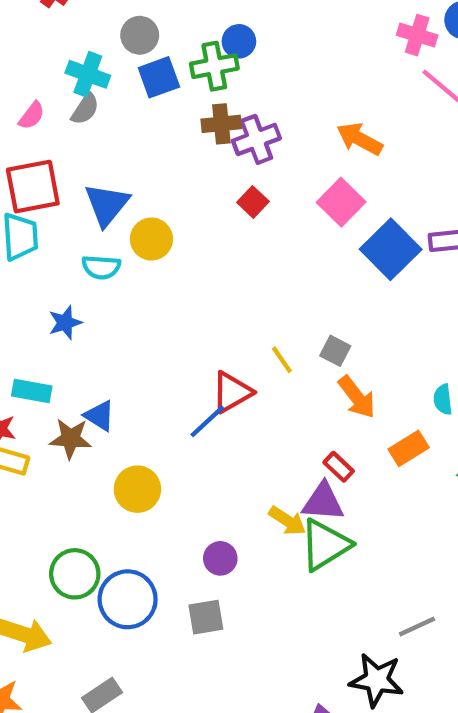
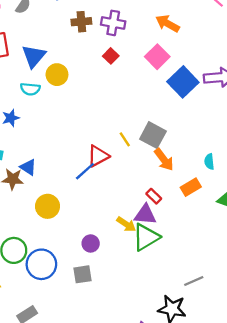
brown cross: (221, 124) -> (81, 22), moved
purple cross: (256, 139) -> (113, 23), turned 30
gray square: (335, 351) -> (153, 135), size x1.6

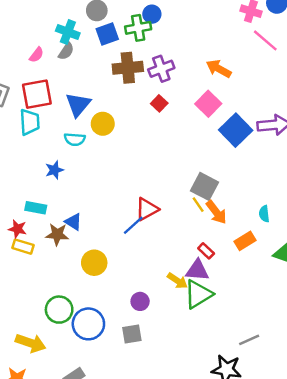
brown cross: (81, 22) -> (128, 68), size x1.4
purple cross: (113, 23) -> (161, 69), turned -30
yellow line: (125, 139) -> (198, 205), moved

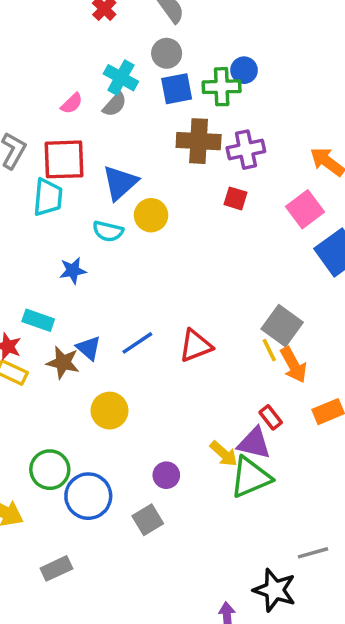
red square: (159, 103) -> (235, 198), turned -35
blue line: (133, 225) -> (137, 343), moved
gray square: (132, 334) -> (148, 520), turned -30

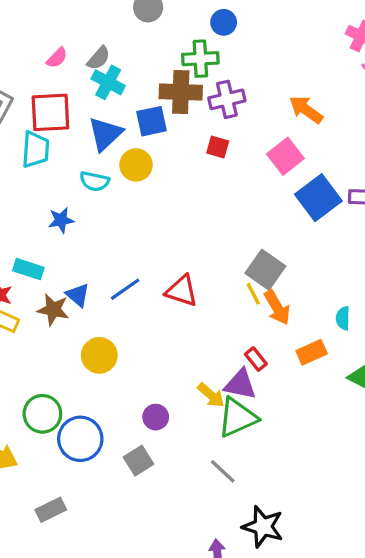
cyan cross: (121, 78) -> (108, 82), moved
green cross: (222, 87) -> (200, 59), moved
blue square: (177, 89) -> (151, 121), moved
red triangle: (196, 346) -> (182, 291), turned 40
gray line: (313, 553) -> (223, 471), moved, turned 60

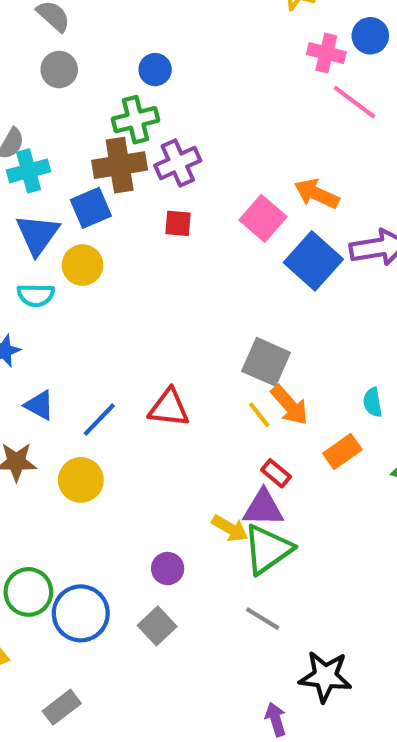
cyan cross: (108, 82) -> (29, 171), turned -32
orange arrow: (306, 110) -> (317, 194), moved
yellow line: (253, 294) -> (259, 415), moved
blue triangle: (78, 295) -> (39, 405), moved
yellow circle: (99, 355) -> (81, 480), moved

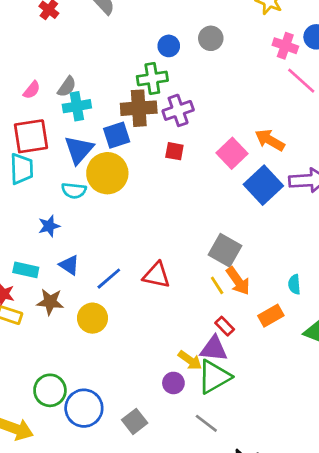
gray circle: (59, 70) -> (211, 38), moved
yellow circle: (83, 265) -> (107, 173), size x1.5
purple circle: (168, 568) -> (173, 383), moved

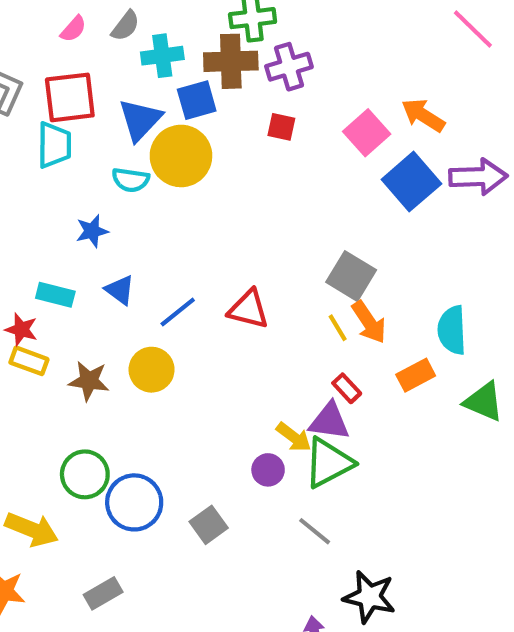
cyan cross: (77, 106) -> (162, 56), moved
cyan semicircle: (294, 284) -> (452, 330), size x1.6
brown star: (50, 302) -> (89, 381), moved

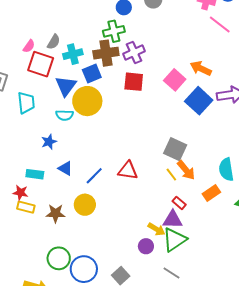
red square: (70, 97) -> (41, 64), moved, turned 32
red square: (281, 127) -> (134, 82), size x1.5

